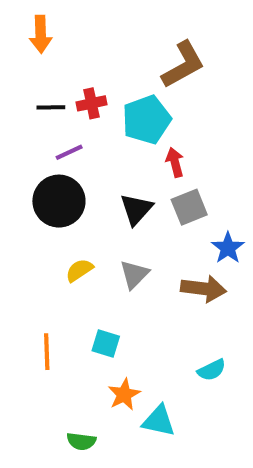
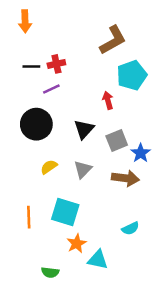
cyan pentagon: (146, 120) -> (132, 75), moved
purple line: (69, 152) -> (51, 89), moved
gray square: (189, 207) -> (117, 141), moved
cyan square: (106, 344) -> (65, 212), size x1.6

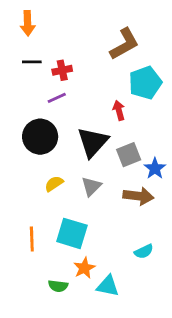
black line: (31, 66) -> (32, 62), moved
black triangle: (84, 129) -> (93, 142), size x1.4
green semicircle: (50, 272) -> (58, 286), moved

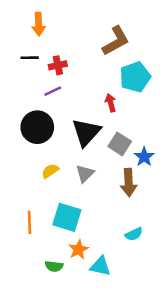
orange arrow: (28, 23) -> (39, 24), moved
gray square: (129, 155) -> (120, 144), turned -35
brown arrow: (138, 196) -> (129, 183), turned 80

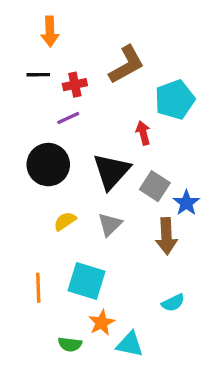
brown L-shape: (116, 41) -> (126, 65), moved

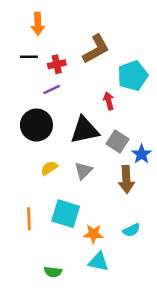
black triangle: (112, 171) -> (85, 130), turned 36
orange star: (102, 323) -> (93, 234), moved, turned 30
green semicircle: (70, 344) -> (53, 272), moved

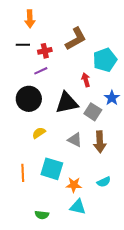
blue star: (142, 154) -> (112, 98), moved
gray triangle: (83, 171) -> (75, 140), moved, turned -49

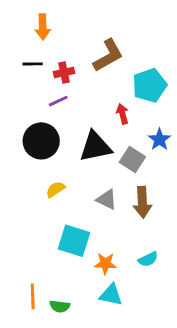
orange line: (23, 173) -> (33, 296), moved

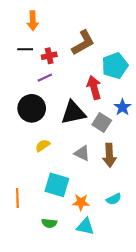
red arrow: (122, 114) -> (94, 88), size x1.5
orange line: (33, 296) -> (17, 198), moved
green semicircle: (60, 306) -> (49, 223), moved

